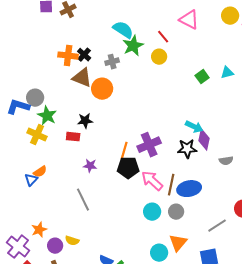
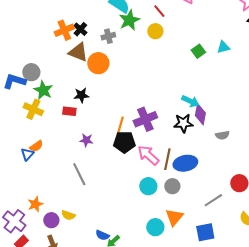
orange cross: (68, 56) -> (64, 30), turned -30

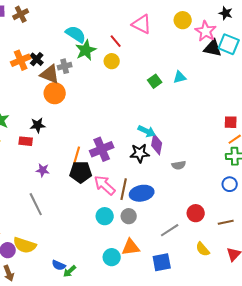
brown triangle: (78, 52) -> (50, 74), moved
yellow semicircle: (68, 215) -> (25, 245), size x1.6
orange triangle: (174, 217) -> (131, 247), turned 42

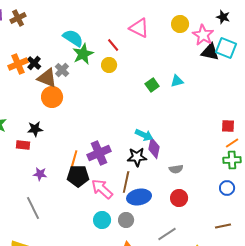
gray cross: (65, 66) -> (62, 70), turned -32
brown line: (124, 189) -> (126, 182), moved
red circle: (196, 213) -> (179, 198), moved

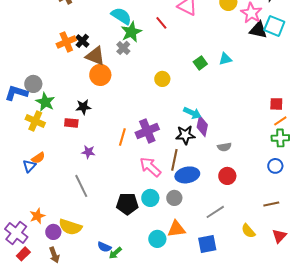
yellow circle: (109, 65) -> (162, 79), moved
gray cross: (62, 70) -> (123, 48), moved
black pentagon: (78, 176) -> (127, 204), moved

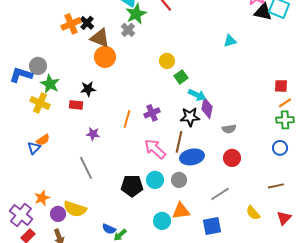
green square: (200, 63) -> (181, 77), moved
purple cross: (147, 131) -> (152, 113), size x0.7

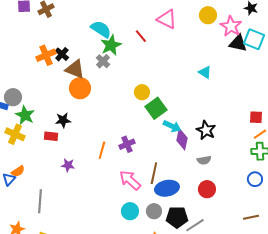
cyan triangle: (230, 41) -> (205, 72), turned 48
green square: (181, 77) -> (156, 108), size x1.5
black star: (190, 117) -> (206, 130), moved, turned 30
gray line: (86, 168) -> (40, 201), moved, turned 30
black pentagon: (132, 186) -> (177, 217), moved

